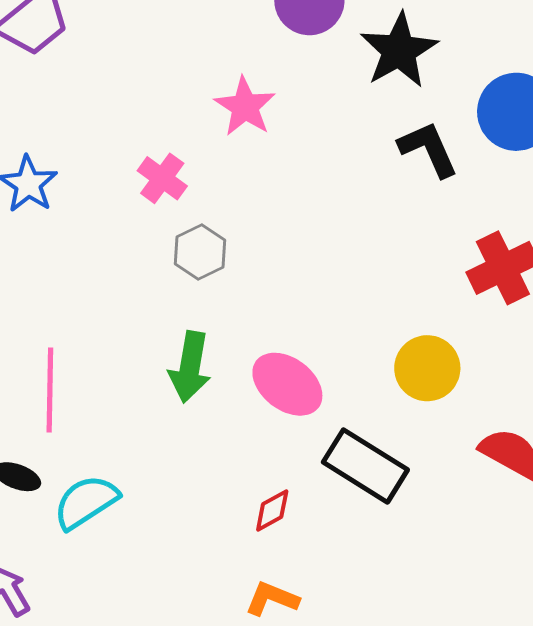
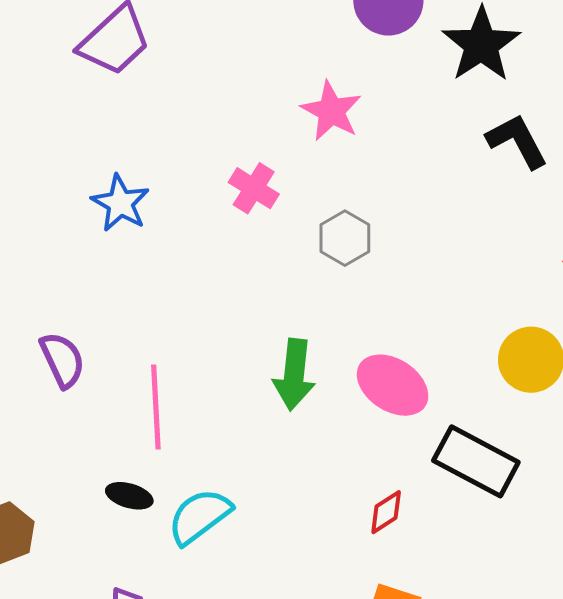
gray hexagon: (200, 252) -> (345, 238), moved

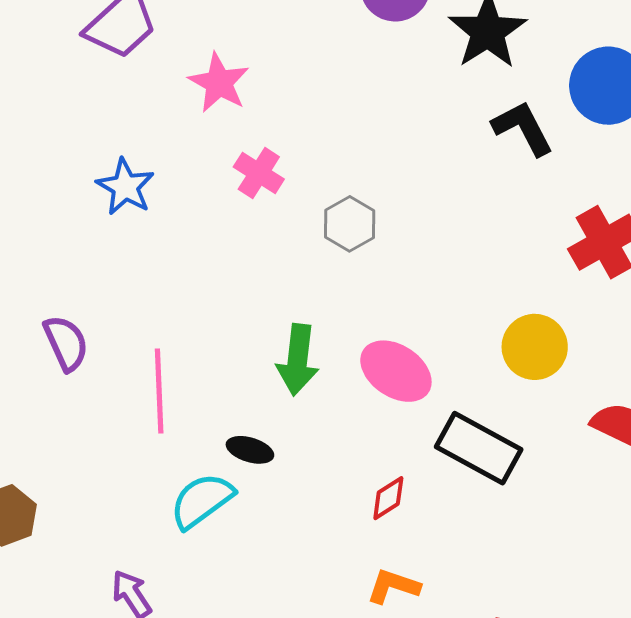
pink star: (331, 111) -> (219, 83), moved
black ellipse: (129, 496) -> (250, 450), moved

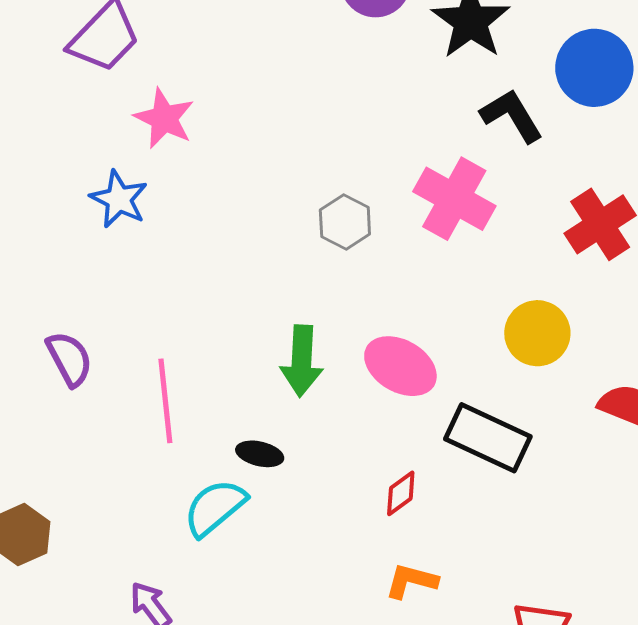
pink star: (219, 83) -> (164, 118), moved
pink cross: (259, 173) -> (454, 199), moved, size x1.6

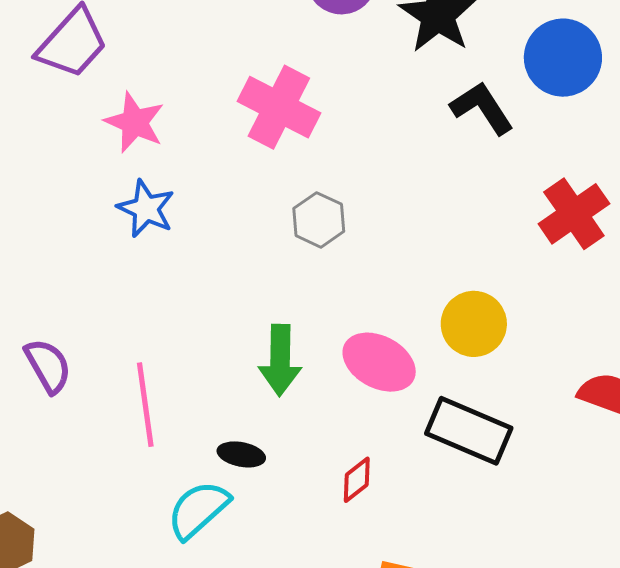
blue star: (119, 199) -> (146, 209), moved
pink cross: (454, 199) -> (279, 107), moved
yellow circle: (537, 333) -> (474, 324), moved
red diamond: (401, 493) -> (357, 480), moved

